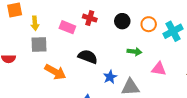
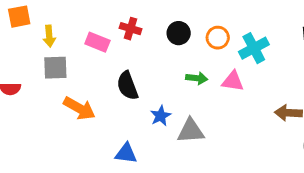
black semicircle: (88, 57) -> (127, 86), turned -132
pink triangle: (159, 69) -> (233, 81), moved

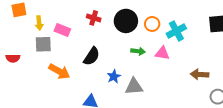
black circle: (179, 33) -> (126, 21), size x1.5
pink rectangle: (97, 42) -> (62, 30), moved
black semicircle: (127, 86) -> (92, 56), turned -126

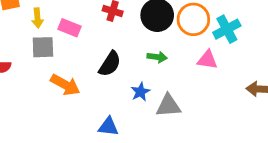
orange circle: (152, 24) -> (193, 19), size x1.5
green arrow: (138, 51) -> (157, 57), moved

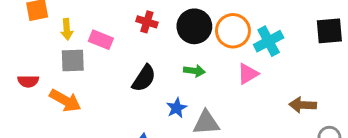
pink triangle: (207, 60) -> (248, 74), turned -40
orange arrow: (65, 85) -> (65, 101), moved

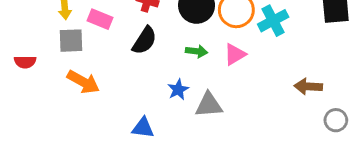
pink triangle: (248, 74) -> (235, 54), moved
black semicircle: (144, 78) -> (144, 41), moved
orange arrow: (65, 101) -> (83, 82), moved

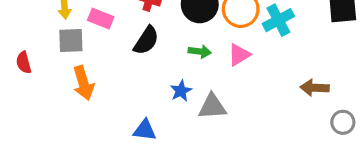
red semicircle: (25, 62) -> (24, 63), turned 75
orange arrow: (83, 82) -> (83, 83), turned 44

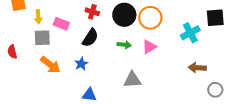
cyan cross: (278, 20) -> (190, 33), moved
orange arrow: (83, 83) -> (50, 65), turned -35
blue star: (181, 91) -> (81, 64), moved

